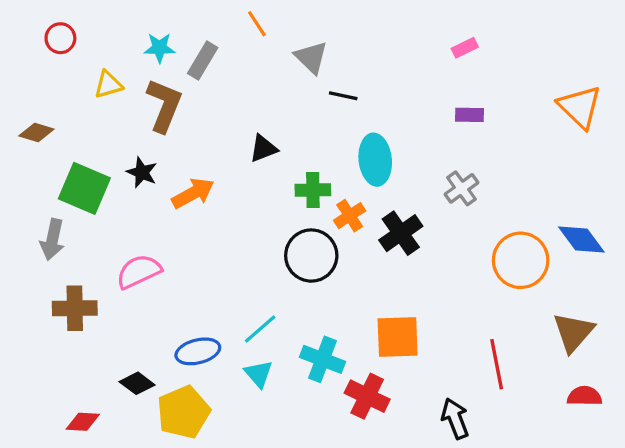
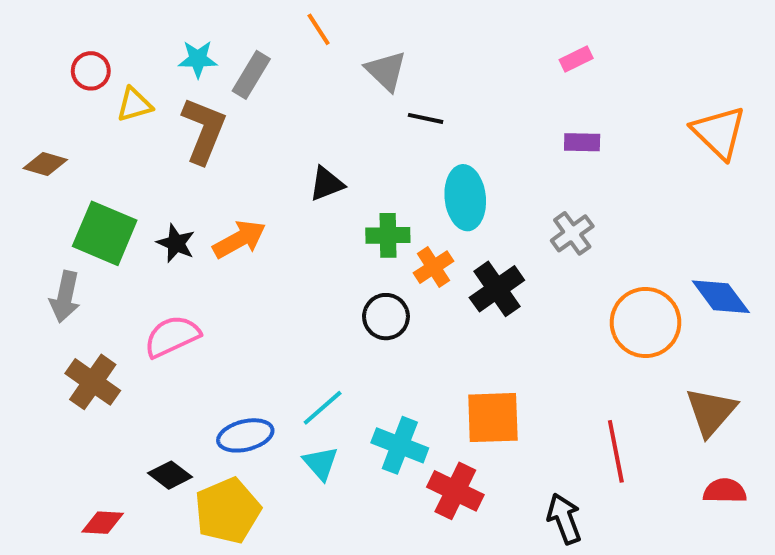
red circle: (60, 38) -> (91, 71), moved
black star: (142, 172) -> (176, 243), moved
black circle: (311, 256) -> (386, 317), size x0.7
brown cross: (75, 308) -> (93, 382), turned 36

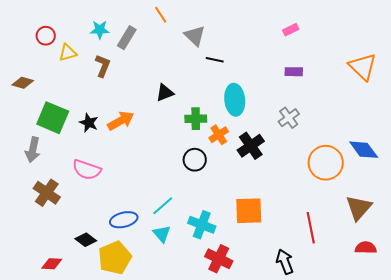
brown L-shape: (204, 130) -> (103, 66), size x0.7
pink semicircle: (172, 336) -> (87, 170), turned -136
red cross: (455, 491) -> (219, 259), moved

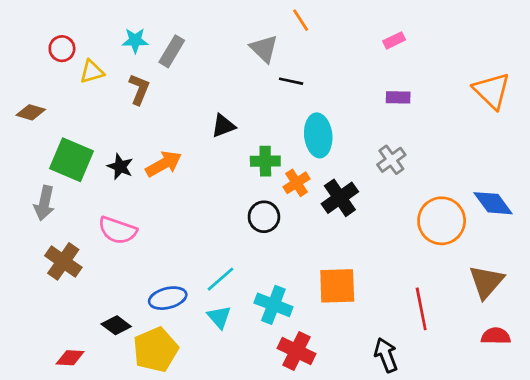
orange line: (161, 15) -> (301, 20), moved

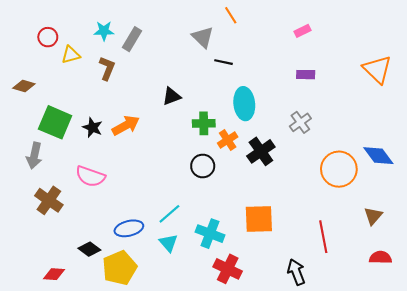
brown triangle: (486, 282) -> (373, 216), size x0.7

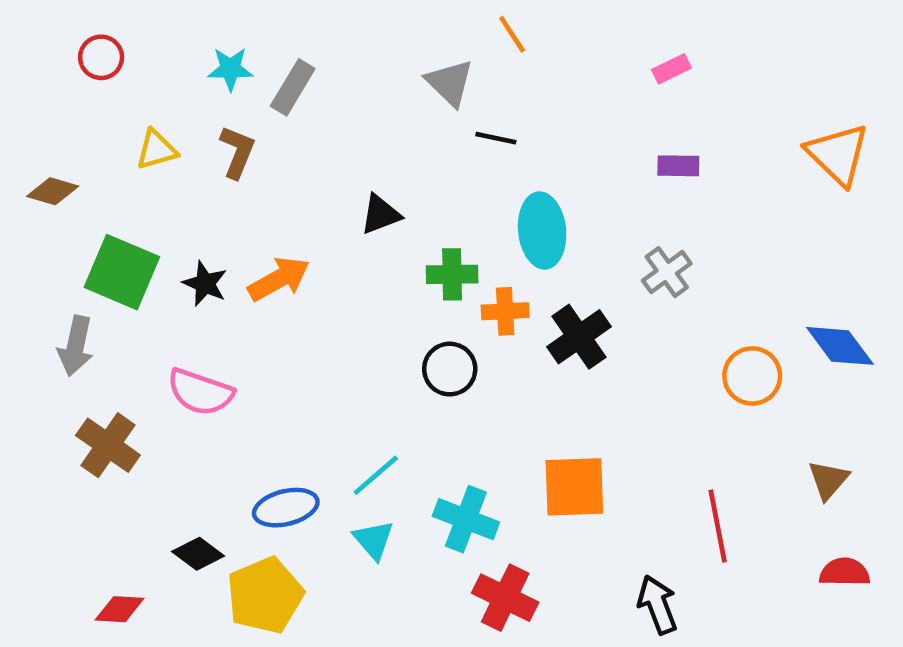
red circle: (48, 37) -> (101, 57), moved
yellow triangle: (71, 55) -> (156, 150), moved
orange cross: (228, 140) -> (505, 311), turned 30
orange circle: (339, 169) -> (752, 376), size x0.7

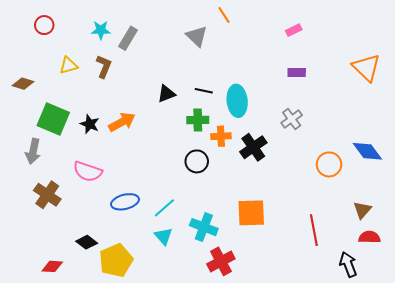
black line: (496, 138) -> (204, 91), moved
blue ellipse: (286, 508) -> (125, 202), moved
red semicircle: (845, 572) -> (369, 237), moved
red cross: (505, 598) -> (221, 261), turned 36
black arrow: (658, 605) -> (348, 264), moved

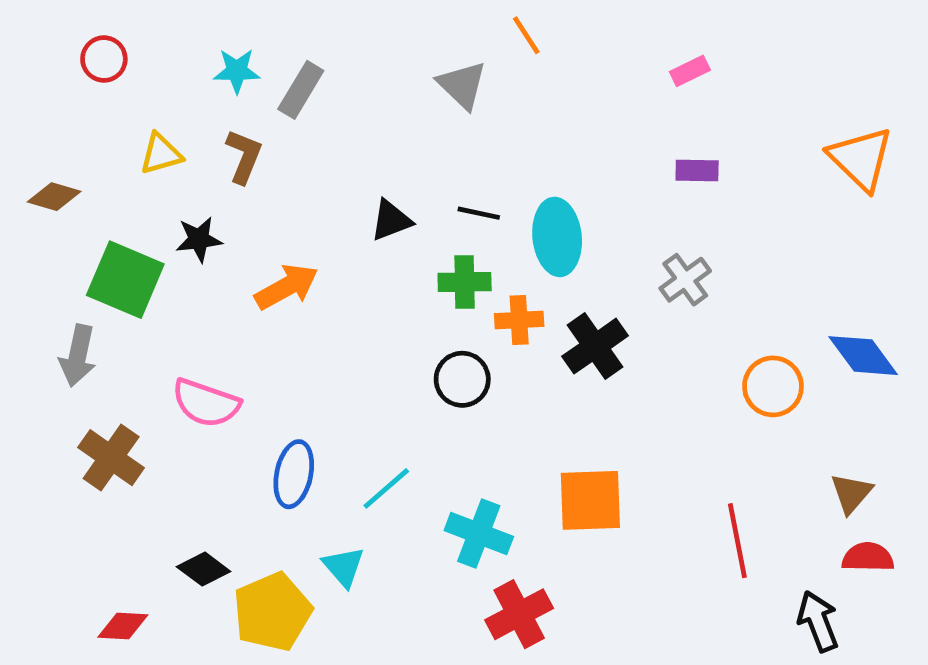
black star: (90, 124) -> (199, 239), moved, turned -30
blue ellipse: (125, 202) -> (294, 474), turned -64
cyan triangle: (163, 236) -> (344, 567), moved

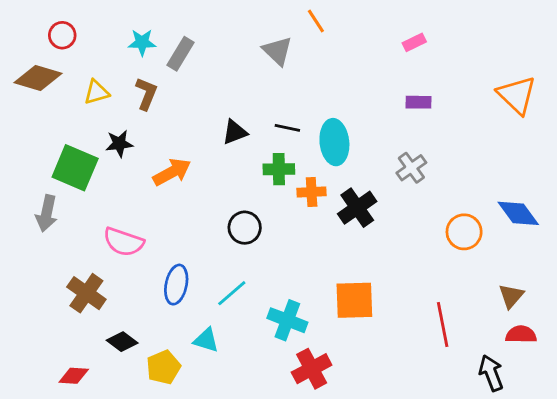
brown diamond: (54, 197) -> (38, 78), moved, size x1.5
black circle: (462, 379) -> (245, 228), moved
brown cross: (111, 458) -> (86, 293), moved
cyan triangle: (344, 567) -> (206, 340), turned -32
yellow pentagon: (272, 612) -> (163, 367), size x0.7

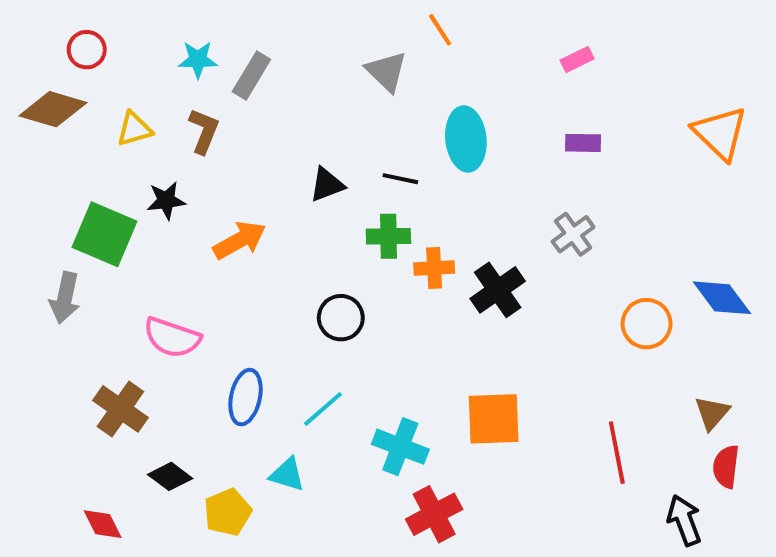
cyan ellipse: (334, 142) -> (466, 139), moved
red semicircle: (521, 334) -> (726, 467), turned -84
red diamond: (74, 376) -> (103, 524), turned 60

